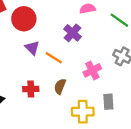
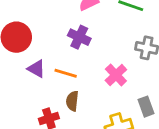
brown semicircle: (60, 86) -> (72, 101), moved

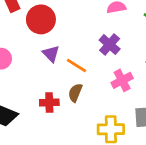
purple cross: (79, 37) -> (110, 44), moved

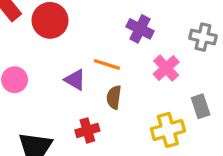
purple triangle: (51, 54) -> (75, 80), moved
red cross: (49, 103) -> (87, 130), moved

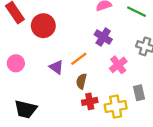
orange line: (107, 64) -> (79, 59), turned -60
red cross: (87, 130) -> (90, 101), moved

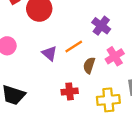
brown semicircle: (81, 81) -> (89, 65), moved
red cross: (90, 101) -> (70, 91), moved

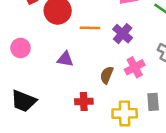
orange line: (74, 47) -> (90, 28), moved, turned 30
purple triangle: (49, 53) -> (65, 59), turned -35

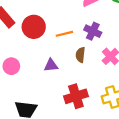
brown semicircle: (107, 75) -> (80, 55), moved
red cross: (84, 101) -> (76, 96), size x1.5

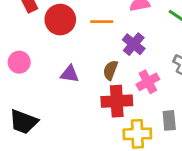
orange line: (64, 34) -> (102, 22), moved
red cross: (76, 96) -> (117, 101), moved

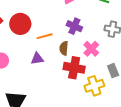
orange line: (102, 22) -> (45, 36), moved
red cross: (117, 101) -> (74, 68), turned 30

